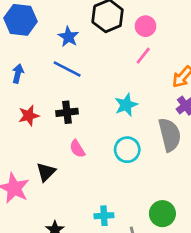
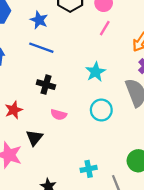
black cross: (67, 112) -> (46, 85), turned 30
red star: (29, 116) -> (14, 110), moved
pink semicircle: (77, 149) -> (59, 115), turned -35

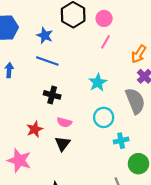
red star: (14, 110) -> (35, 129), moved
black triangle: (34, 138) -> (63, 144), moved
cyan cross: (89, 169) -> (121, 141), moved

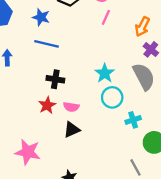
cyan star: (98, 82) -> (105, 73), moved
red star: (35, 129) -> (47, 105), moved
black triangle: (63, 144) -> (72, 130), turned 35

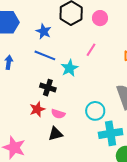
pink line: (106, 17) -> (91, 50), moved
cyan star: (105, 73) -> (69, 68), moved
cyan cross: (133, 120) -> (111, 133), size x1.6

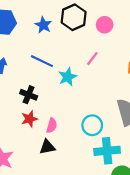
blue star: (44, 31) -> (43, 25), moved
black cross: (48, 88) -> (29, 95), moved
pink semicircle: (58, 114) -> (52, 126), turned -96

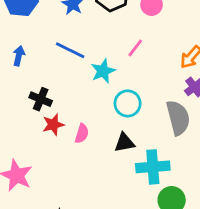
black cross: (29, 95) -> (41, 99), moved
cyan circle: (92, 125) -> (128, 103), moved
black triangle: (47, 147) -> (125, 143), moved

